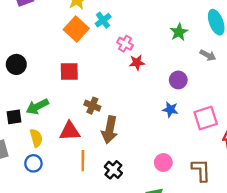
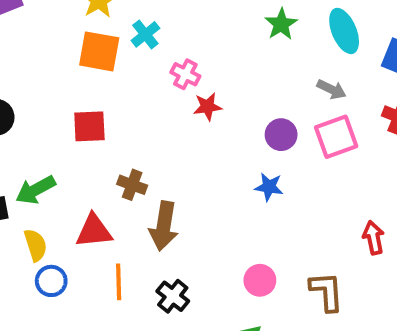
orange square: (76, 29) -> (99, 51), turned -30
green star: (179, 32) -> (281, 24), moved
pink square: (206, 118) -> (336, 137), moved
blue circle: (33, 163) -> (51, 281), moved

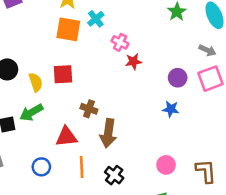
yellow semicircle: (36, 245) -> (36, 82), moved

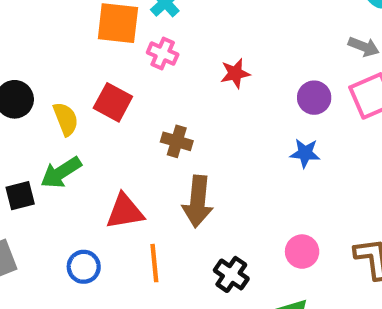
pink cross: (120, 42) -> (163, 53), moved
red square: (63, 74) -> (113, 102), turned 35
brown cross: (89, 109) -> (177, 141), moved
black cross: (114, 175) -> (231, 274), moved

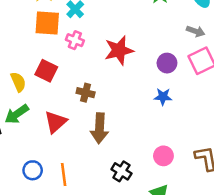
red star: (235, 73) -> (119, 50), size x1.6
red triangle: (125, 211) -> (56, 122), moved, turned -30
orange line: (154, 263) -> (64, 174), moved

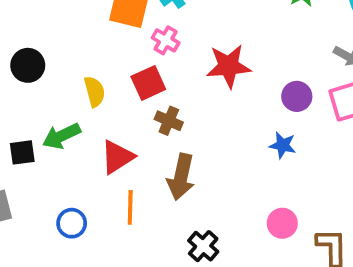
red square: (46, 71) -> (148, 83), moved, turned 30
yellow semicircle: (18, 82) -> (95, 92), moved
pink circle: (163, 156) -> (282, 223), moved
orange line: (64, 174) -> (130, 207), moved

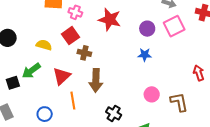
red star: (229, 66) -> (110, 20), turned 30
yellow semicircle: (95, 92) -> (44, 45), turned -49

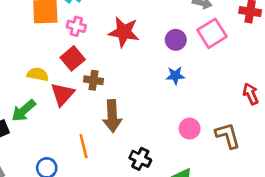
red triangle: (62, 76) -> (62, 94), moved

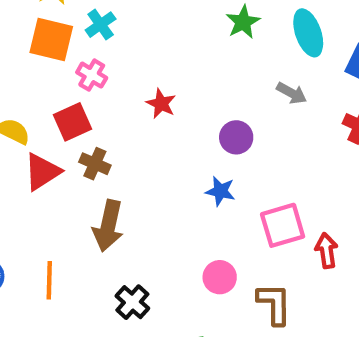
red star: (124, 32) -> (161, 104), size x0.6
pink square: (212, 33) -> (283, 225), moved
orange line: (84, 146) -> (49, 280), moved

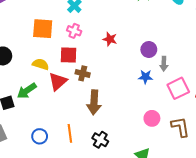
orange square: (51, 39) -> (43, 29), moved
gray arrow: (292, 93) -> (164, 64), moved, turned 72
red square: (73, 122) -> (69, 55), turned 36
black cross: (132, 302) -> (100, 140), moved

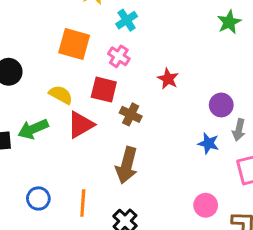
brown cross: (83, 73) -> (131, 114), moved

